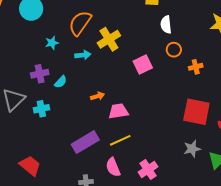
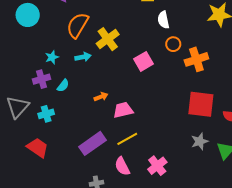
cyan star: (52, 43) -> (52, 57), moved
orange cross: (196, 67) -> (196, 59), size x1.6
red trapezoid: (30, 166) -> (38, 148), moved

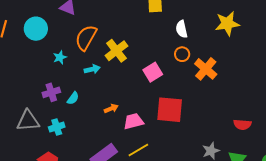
white semicircle: (163, 20) -> (182, 29), moved
cyan star: (52, 57) -> (60, 57), moved
orange cross: (196, 59) -> (206, 69), turned -30
red square: (201, 104) -> (170, 110), moved
gray triangle: (18, 107) -> (28, 121), turned 45

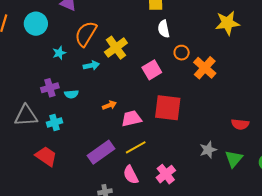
white semicircle: (182, 29) -> (164, 29), moved
cyan semicircle: (73, 98) -> (71, 94), turned 48

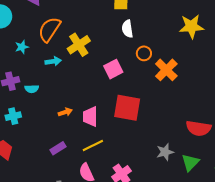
orange arrow: (109, 105) -> (65, 112), moved
pink trapezoid: (131, 119) -> (90, 117), turned -80
red semicircle: (240, 124) -> (199, 128), size x1.4
purple rectangle: (101, 152) -> (58, 148), size x0.6

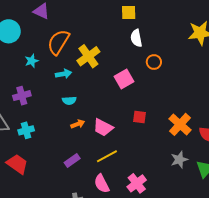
orange cross: (166, 70) -> (180, 124), moved
cyan semicircle: (32, 89) -> (69, 101), moved
red square: (127, 108) -> (139, 117), size x0.5
pink trapezoid: (90, 117) -> (103, 127), turned -60

